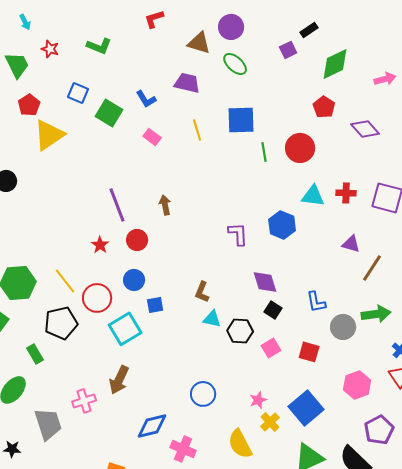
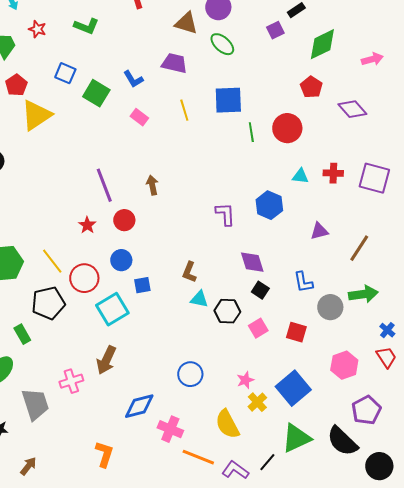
cyan triangle: (313, 196) -> (300, 176), size x0.7
purple triangle: (351, 244) -> (319, 231), moved, turned -30

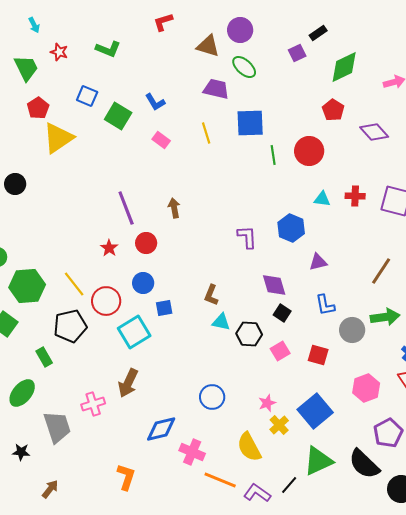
purple trapezoid: (174, 63) -> (216, 89), moved
purple triangle: (319, 231) -> (318, 262), moved

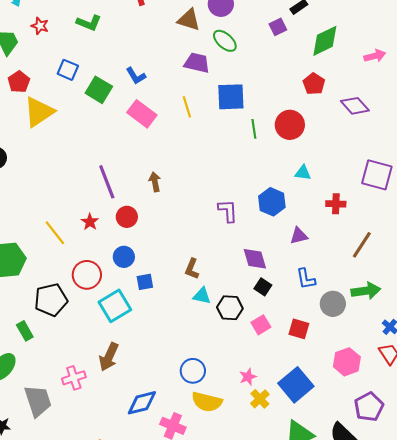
pink rectangle: (161, 140) -> (142, 114), size x1.6
red cross: (355, 196) -> (336, 204), moved
yellow line: (74, 284) -> (55, 233), moved
yellow semicircle: (249, 447) -> (207, 402), moved, turned -48

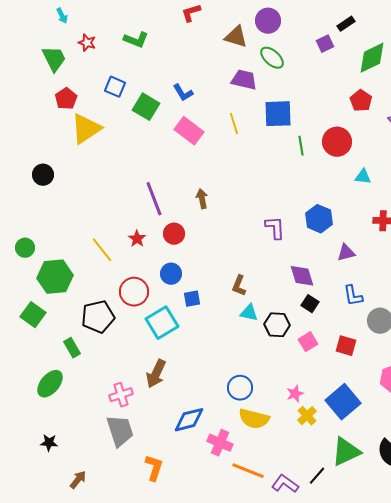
cyan triangle: (303, 173) -> (363, 177), moved
gray trapezoid: (38, 401) -> (120, 431), moved

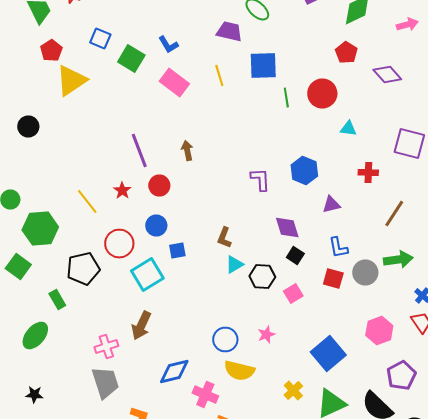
cyan triangle: (249, 313) -> (234, 264), turned -42
red square: (346, 346) -> (333, 278), moved
pink star: (295, 394) -> (266, 334), moved
yellow cross: (307, 416) -> (293, 390), moved

